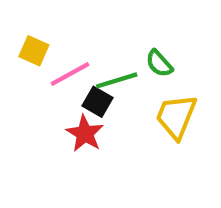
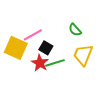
yellow square: (34, 51) -> (16, 48), moved, size x1.6
green line: (117, 80) -> (55, 63), moved

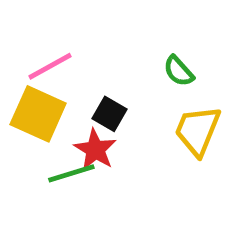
pink line: (33, 35) -> (50, 66), moved
green line: (55, 63) -> (71, 173), moved

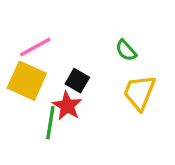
green line: (71, 173) -> (50, 123), turned -64

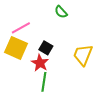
green semicircle: (126, 50) -> (61, 12), moved
green line: (50, 123) -> (44, 82), moved

